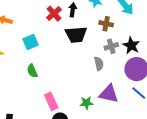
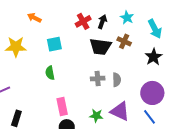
brown cross: (106, 24) -> (124, 41), moved
black star: (131, 45) -> (154, 57), moved
gray cross: (111, 46) -> (98, 79), moved

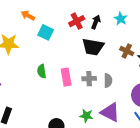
brown cross: (124, 41) -> (127, 51), moved
cyan square: (54, 44) -> (46, 32), moved, turned 35
pink rectangle: (62, 107) -> (66, 77), moved

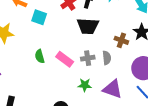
brown cross: (127, 51) -> (121, 40), moved
pink rectangle: (66, 77) -> (65, 59), turned -36
green star: (86, 116) -> (85, 85), moved

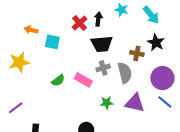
green semicircle: (40, 56) -> (58, 80), turned -104
gray cross: (88, 58) -> (103, 68), moved
gray semicircle: (107, 58) -> (125, 73), size x1.5

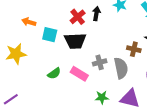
black trapezoid: (102, 44) -> (75, 41), moved

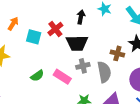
red cross: (78, 17) -> (55, 29), moved
orange arrow: (29, 22) -> (13, 24), turned 104
black trapezoid: (75, 41) -> (77, 43), moved

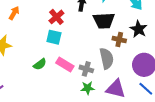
cyan square: (34, 37) -> (54, 37), moved
black trapezoid: (77, 43) -> (104, 21), moved
gray cross: (83, 66) -> (86, 69), moved, turned 32

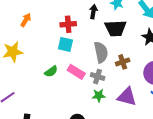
red cross: (56, 17) -> (68, 24), turned 35
brown cross: (119, 40) -> (123, 62), moved, turned -32
gray semicircle: (107, 58) -> (101, 52), moved

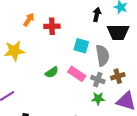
red cross: (68, 24) -> (52, 26), moved
cyan square: (65, 44) -> (81, 46), moved
brown cross: (123, 62) -> (118, 76), moved

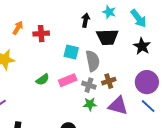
pink rectangle: (77, 74) -> (68, 80), turned -54

